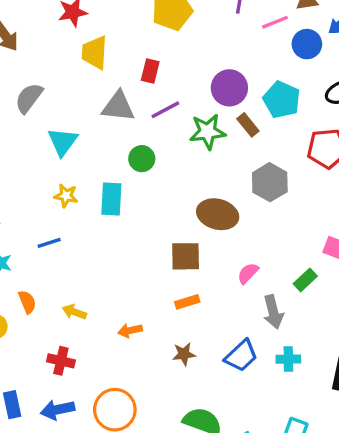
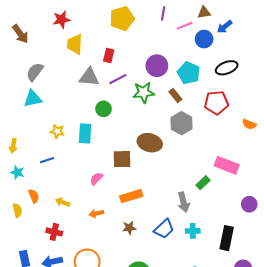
brown rectangle: (248, 125) -> (175, 95), moved
cyan triangle: (63, 142) -> (33, 99), moved, turned 42
brown square: (186, 256) -> (122, 159), moved
pink semicircle: (248, 273) -> (96, 179), moved
orange rectangle: (187, 302) -> (131, 196), size x1.5

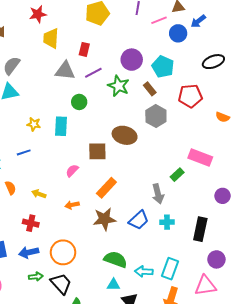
black ellipse: (227, 68) -> (213, 62), moved
green star: (144, 92) -> (119, 86), turned 30
orange rectangle: (131, 196) -> (106, 188), turned -30
brown star: (129, 228) -> (104, 219), size x1.6

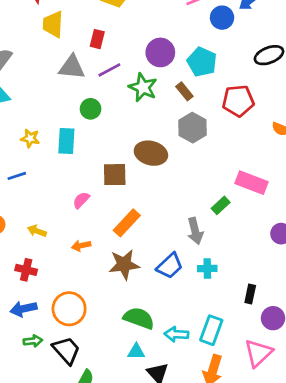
black rectangle: (200, 229) -> (250, 294), moved, size x0.6
pink triangle: (205, 286) -> (258, 353), turned -35

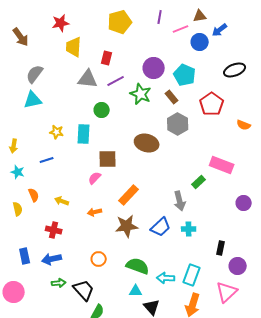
red pentagon: (238, 101) -> (212, 104), turned -30
brown square: (115, 175) -> (108, 159), moved
orange circle: (69, 309) -> (99, 259), moved, size x0.6

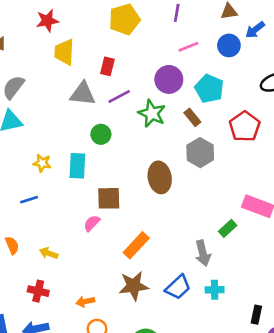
pink line: (181, 29) -> (188, 47), moved
brown ellipse: (147, 143) -> (160, 177), turned 65
orange arrow: (95, 212) -> (85, 302), moved

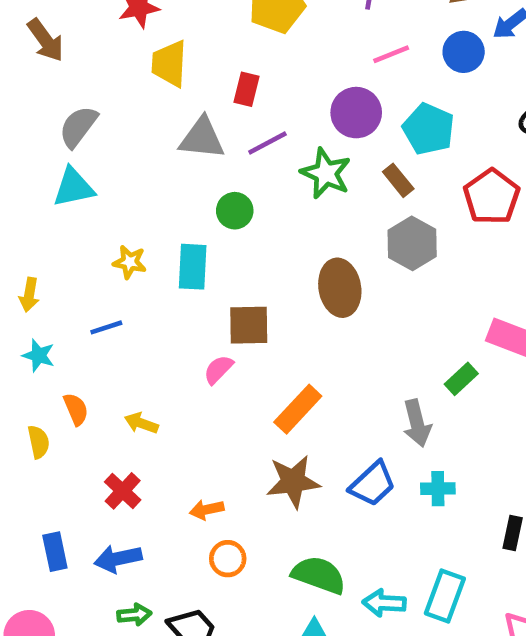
red cross: (38, 291) -> (123, 491), turned 30

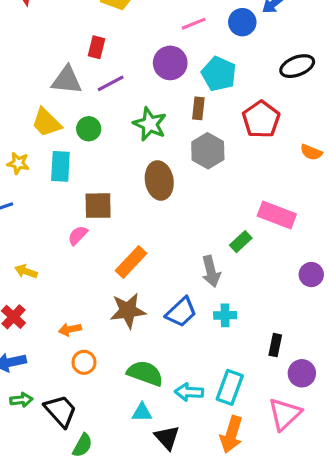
yellow trapezoid: (169, 64) -> (46, 122), moved, turned -48
green star: (326, 173) -> (150, 124), moved
brown rectangle: (398, 180) -> (198, 108), turned 45

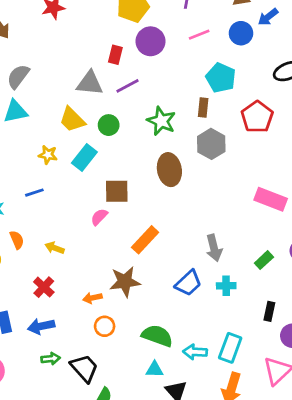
purple circle: (170, 63) -> (150, 41), moved
cyan rectangle: (60, 166) -> (84, 157), turned 35
green rectangle: (241, 242) -> (264, 260), moved
brown star: (128, 311) -> (125, 282), moved

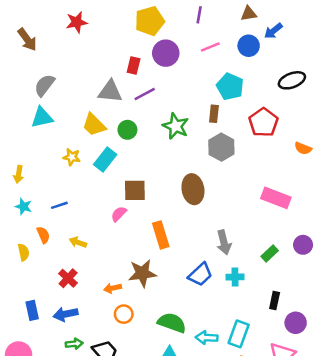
brown ellipse: (169, 170) -> (193, 189), moved
blue line: (34, 193) -> (59, 205), moved
orange rectangle: (145, 240) -> (161, 235), turned -60

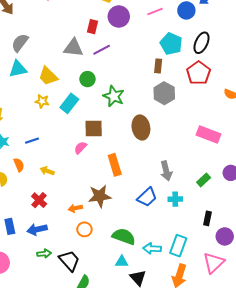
black ellipse: (292, 80) -> (201, 43), moved, turned -45
yellow trapezoid: (94, 125) -> (48, 76), moved
green star: (176, 126) -> (114, 96), moved

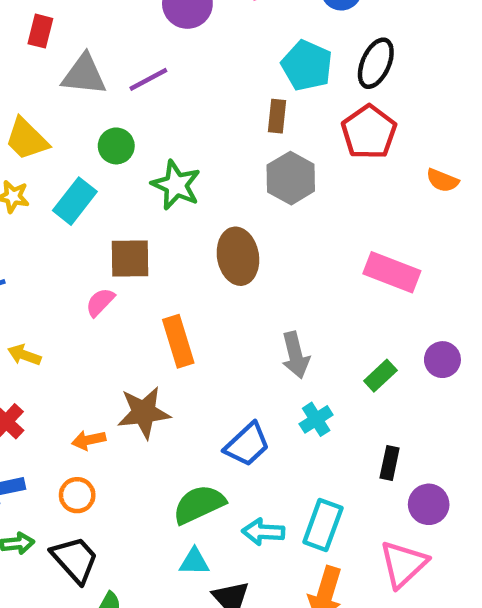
red rectangle: (93, 27) -> (40, 31), moved
blue trapezoid: (147, 197) -> (247, 445), moved
cyan cross: (175, 199) -> (316, 419), turned -32
orange circle: (84, 229) -> (77, 495), moved
green semicircle: (124, 236) -> (199, 504), turned -45

